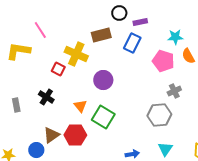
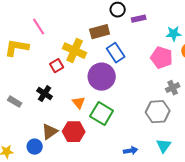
blue rectangle: (132, 43) -> (116, 53), moved, turned -60
red square: (58, 69) -> (57, 66), turned 32
purple circle: (103, 80) -> (102, 77), size x1.4
gray rectangle: (16, 105) -> (15, 102), turned -48

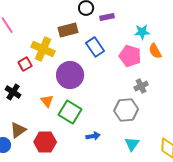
blue rectangle: (116, 53) -> (95, 47), moved
red hexagon: (74, 132) -> (45, 142), moved
blue arrow: (131, 151) -> (93, 136), moved

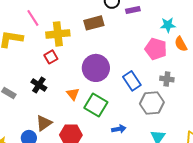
blue rectangle: (95, 47) -> (132, 81), moved
yellow cross: (43, 49) -> (58, 34), moved, turned -30
gray cross: (141, 86) -> (167, 79), turned 32

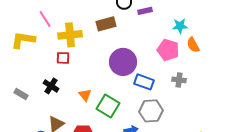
red square: (51, 57) -> (63, 58), turned 32
purple circle: (96, 68) -> (123, 62), moved
blue rectangle: (132, 81) -> (144, 82), turned -36
gray hexagon: (152, 103) -> (151, 111), moved

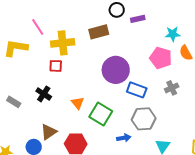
gray cross: (179, 80) -> (172, 88), turned -32

